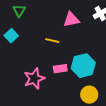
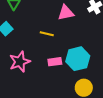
pink star: (34, 79) -> (20, 62), moved

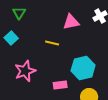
pink rectangle: (55, 62) -> (60, 85), moved

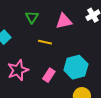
green triangle: (19, 13) -> (32, 17), moved
pink rectangle: (60, 85) -> (49, 75), moved, turned -48

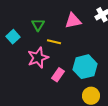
green triangle: (32, 17) -> (38, 25), moved
pink star: (18, 70) -> (38, 58), moved

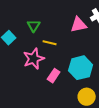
pink triangle: (73, 21) -> (79, 25), moved

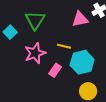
green triangle: (34, 26) -> (35, 20), size x1.5
yellow line: (50, 43) -> (64, 46), moved

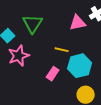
pink star: (35, 53) -> (19, 56), moved

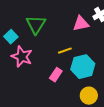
yellow line: (62, 50) -> (65, 51), turned -32
pink star: (19, 56) -> (22, 57), turned -30

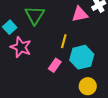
yellow line: (65, 51) -> (64, 41), turned -56

